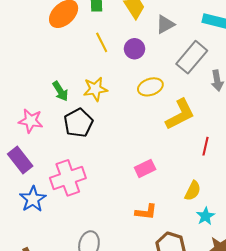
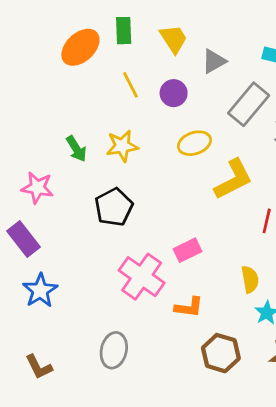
black pentagon: (78, 123) -> (114, 207), moved
pink cross: (68, 178) -> (142, 277), moved, turned -36
yellow semicircle: (193, 191) -> (250, 279), turned -36

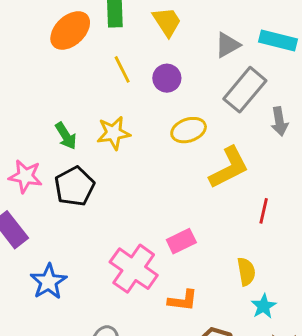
gray triangle: (214, 61) -> (228, 45), moved
black pentagon: (114, 207) -> (74, 186), moved
blue star: (40, 290) -> (49, 282), moved

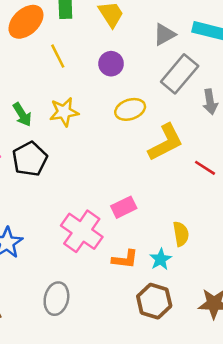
yellow line: (122, 69) -> (58, 56), moved
red line: (264, 211) -> (205, 168), moved, turned -70
cyan star: (264, 306) -> (161, 259), moved

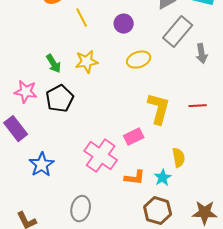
yellow L-shape: (166, 142) -> (159, 109), moved, turned -48
red line: (205, 168) -> (198, 106), turned -36

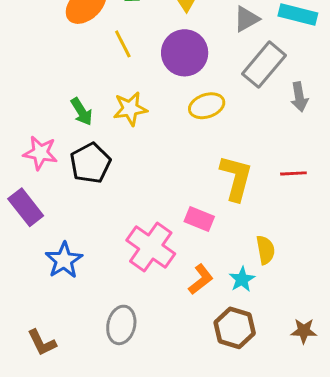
purple circle: (124, 24) -> (185, 53), size x1.6
pink rectangle: (134, 137) -> (199, 219), turned 48
orange L-shape: (135, 178) -> (201, 279), turned -45
brown star: (205, 213) -> (304, 331), size x0.7

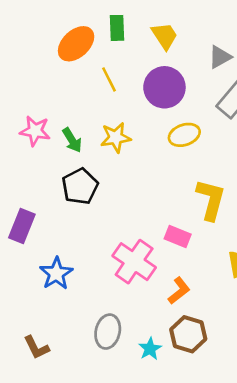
pink star: (40, 153) -> (35, 131), moved
purple rectangle: (26, 207) -> (22, 226), turned 60
cyan star: (242, 279) -> (150, 349), moved
brown hexagon: (235, 328) -> (188, 334), moved

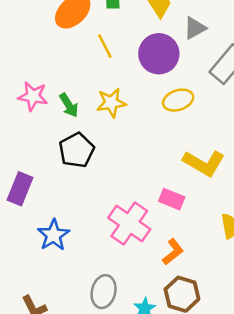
gray triangle: (220, 57) -> (195, 28), moved
yellow L-shape: (211, 200) -> (204, 163), turned 105

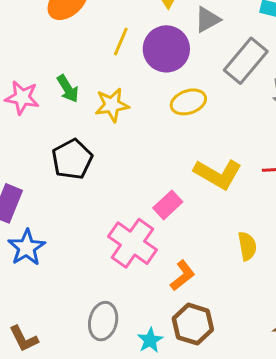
yellow line: (105, 46) -> (121, 42), moved, turned 50
green arrow: (69, 105) -> (68, 89), moved
pink rectangle: (172, 199) -> (168, 205), moved, turned -65
blue star: (53, 235) -> (27, 248), moved

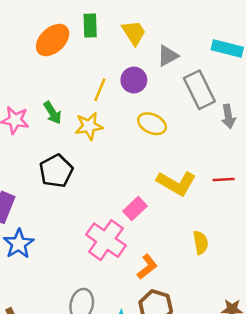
yellow line: (121, 42) -> (100, 90), moved
purple circle: (166, 49) -> (134, 80), size x0.7
gray rectangle: (246, 61) -> (199, 90), turned -66
yellow ellipse: (188, 102) -> (152, 124), turned 44

